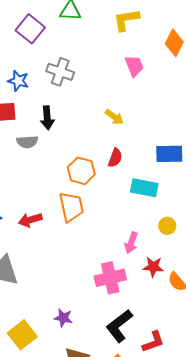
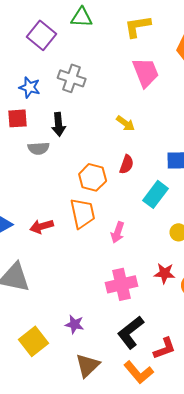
pink trapezoid: (134, 66) -> (146, 72), size x1.4
cyan rectangle: (144, 188) -> (156, 194), turned -64
pink arrow: (131, 243) -> (118, 232), moved

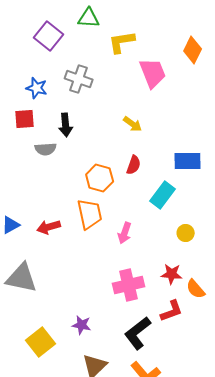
yellow L-shape: (138, 26) -> (122, 42), moved
red L-shape: (165, 348) -> (172, 311), moved

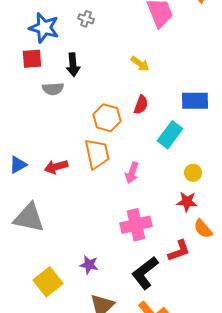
gray cross: (79, 79) -> (86, 19), size x0.6
blue star: (37, 88) -> (44, 28), size x1.4
red star: (172, 274) -> (187, 202), moved

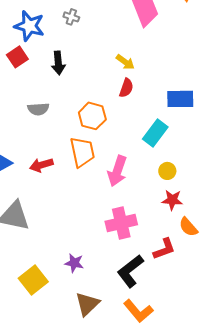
red square: (32, 59) -> (17, 57), turned -30
gray semicircle: (53, 89) -> (38, 109), moved
red semicircle: (141, 105) -> (126, 88), moved
pink arrow: (132, 173) -> (117, 171), size x1.4
yellow circle: (193, 173) -> (167, 171), moved

